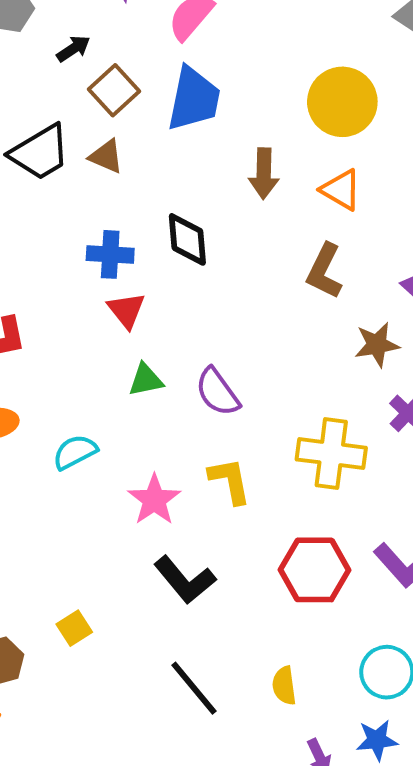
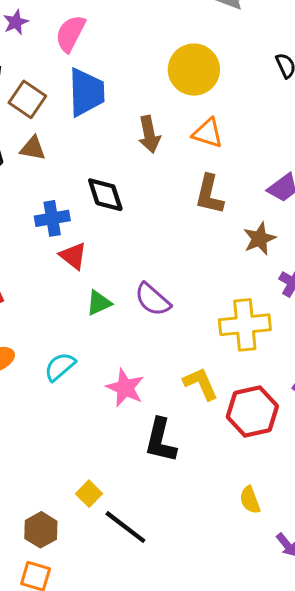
yellow L-shape: (230, 481) -> (201, 384), moved
black L-shape: (185, 580) -> (161, 440), turned 66
black line: (194, 688) -> (125, 527), moved

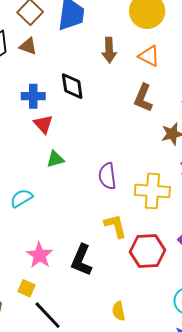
purple semicircle: (153, 300) -> (107, 176), moved, turned 32
pink star: (125, 388) -> (40, 255), moved
yellow square: (89, 494) -> (27, 288), turned -30
yellow semicircle: (250, 500) -> (119, 311), moved

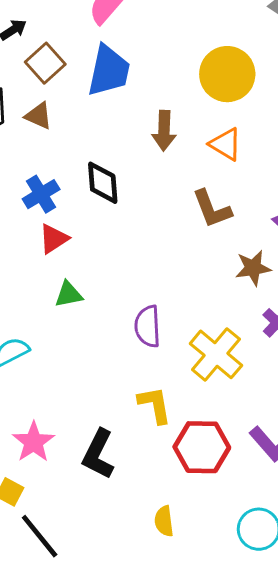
blue cross: (33, 96) -> (41, 194), turned -35
brown L-shape: (143, 98) -> (212, 209), turned -48
red triangle: (43, 124) -> (54, 239), turned 35
yellow cross: (152, 191) -> (216, 354), turned 32
yellow semicircle: (119, 311) -> (164, 521), moved

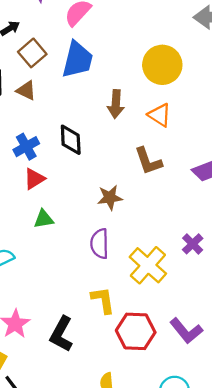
brown star: (253, 268) -> (110, 198), moved

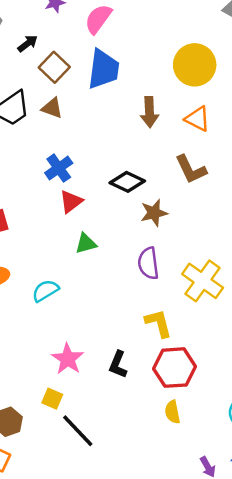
black diamond: (71, 140) -> (127, 182), moved, turned -56
red hexagon: (136, 331) -> (174, 368), moved
black L-shape: (61, 334) -> (118, 364), size x0.7

